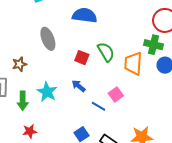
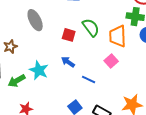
pink square: (116, 94) -> (111, 61), moved
green arrow: (23, 101) -> (17, 81), turned 66

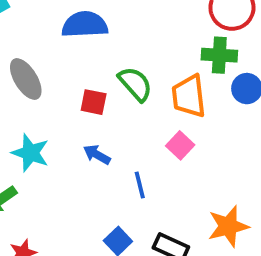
cyan star: (39, 70) -> (30, 153), moved
blue line: (89, 79) -> (140, 185), turned 56

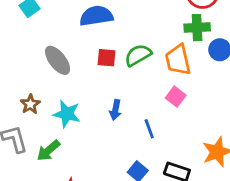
green semicircle: (135, 84) -> (138, 55), turned -72
red square: (94, 102) -> (106, 58), moved
blue arrow: (97, 155) -> (115, 110), turned -102

